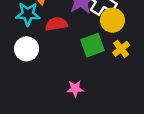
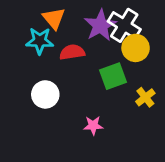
white circle: (27, 49) -> (45, 94), moved
yellow cross: (121, 49) -> (145, 97), moved

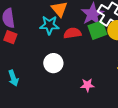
green square: (113, 76) -> (97, 30), moved

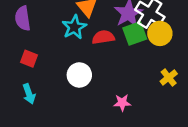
cyan star: (49, 25) -> (74, 27), turned -30
red square: (10, 37) -> (29, 59), moved

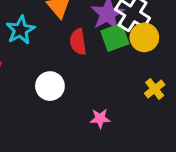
cyan star: (74, 27) -> (20, 30), moved
red semicircle: (103, 37) -> (78, 42), turned -90

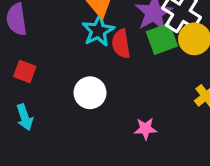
cyan star: (20, 30) -> (98, 31), moved

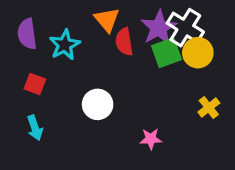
cyan star: (98, 31) -> (65, 45), moved
red semicircle: (121, 44) -> (124, 42), moved

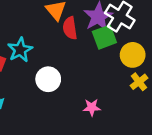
cyan star: (65, 45) -> (20, 50), moved
yellow circle: (198, 53) -> (133, 55), moved

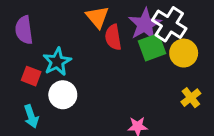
yellow circle: (133, 55) -> (184, 53), moved
white circle: (48, 79) -> (63, 95), moved

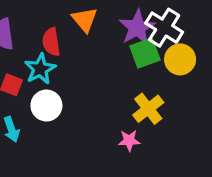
red semicircle: (113, 37) -> (51, 42), moved
yellow cross: (191, 98) -> (148, 109), moved, size x1.4

